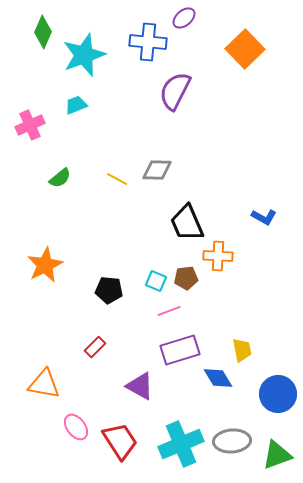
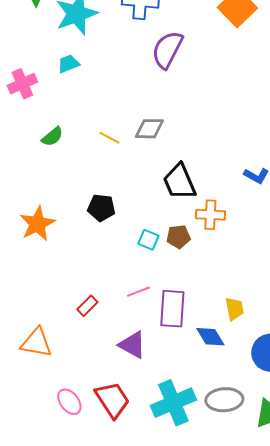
black pentagon: (109, 290) -> (101, 208), moved
pink line: (169, 311) -> (138, 292), moved
purple rectangle: (180, 350) -> (172, 309), turned -69
pink ellipse: (76, 427) -> (69, 402), moved

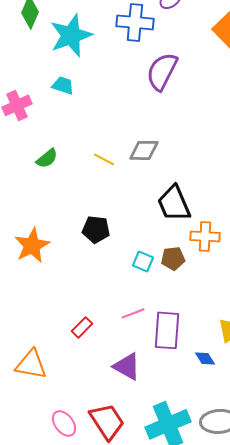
cyan trapezoid: (68, 64) -> (63, 85), turned 40
blue diamond: (210, 337) -> (205, 358), size x0.7

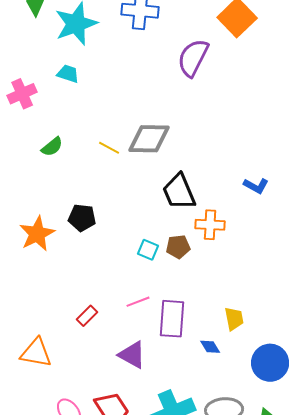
purple semicircle: (162, 71) -> (193, 58), moved
gray diamond: (144, 150) -> (149, 139), size x1.4
black pentagon: (96, 229) -> (82, 218), moved

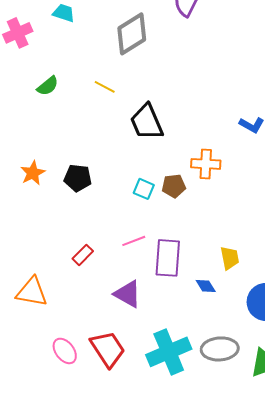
gray diamond: (149, 139) -> (132, 34), moved, turned -33
black trapezoid: (179, 192) -> (147, 122), moved
black pentagon: (82, 218) -> (78, 178), moved
orange star: (37, 234) -> (33, 173), size x0.7

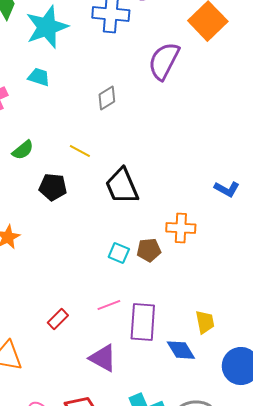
gray diamond: (132, 34) -> (107, 98), size x0.6
black pentagon: (78, 178) -> (53, 187), moved
blue diamond: (206, 286) -> (181, 350), size x1.4

